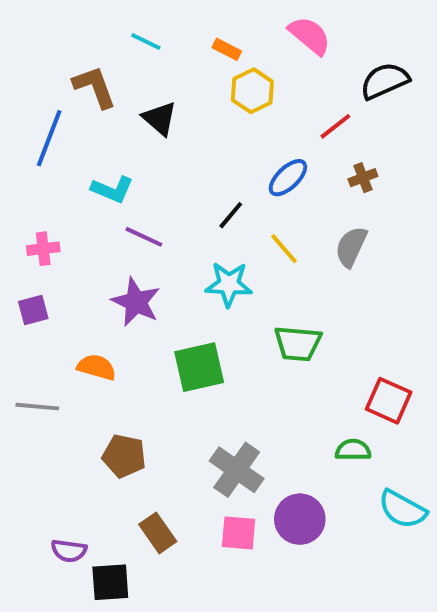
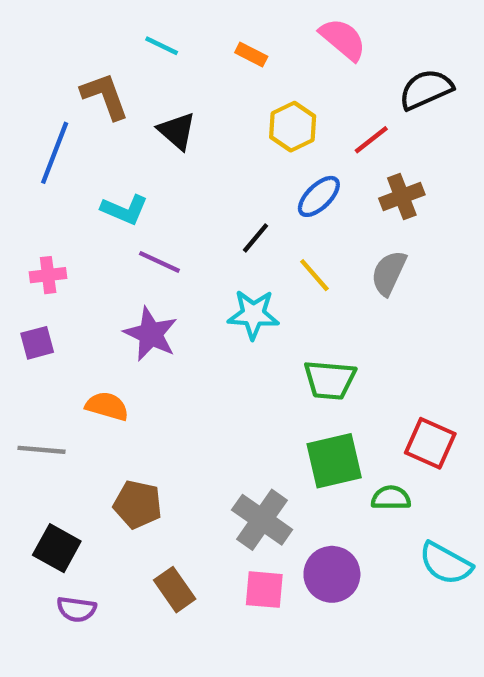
yellow hexagon: (252, 91) -> (293, 127), moved
brown cross: (363, 178) -> (402, 196), size x1.4
green square: (199, 367) -> (334, 461), moved
black square: (110, 582) -> (57, 548), moved, turned 33

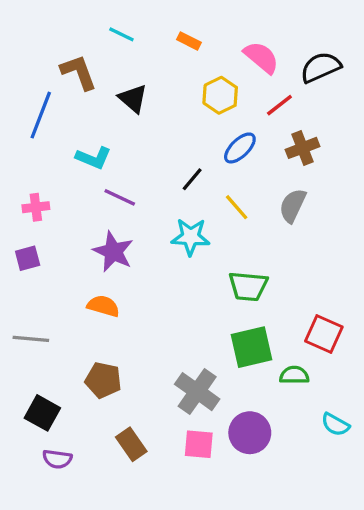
pink semicircle: (343, 39) -> (261, 57), moved
orange semicircle: (107, 406) -> (103, 306), moved
cyan semicircle: (446, 563) -> (335, 424), size x0.7

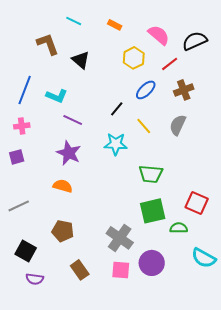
blue line: (41, 115) -> (25, 90), moved
gray line: (31, 339) -> (19, 206), turned -30
cyan semicircle: (335, 424) -> (204, 258), size x1.4

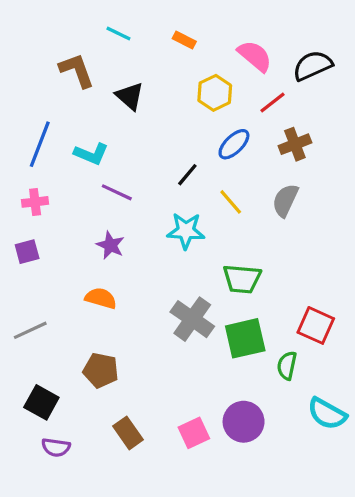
purple star: (69, 153) -> (110, 245), size x0.7
green semicircle: (179, 228) -> (287, 366), turned -78
gray cross: (120, 238) -> (192, 319), moved
pink square: (121, 270) -> (194, 433), turned -30

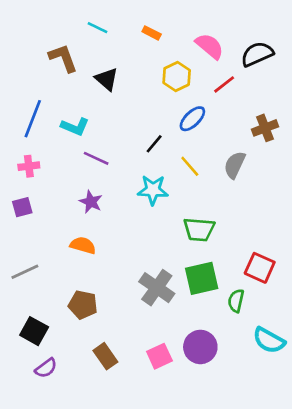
brown cross: (295, 144) -> (265, 128), moved
gray cross: (192, 319) -> (157, 288), moved
purple semicircle: (56, 447) -> (46, 368), turned -45

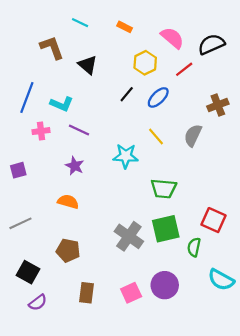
black line: (154, 144) -> (127, 94), moved
pink cross: (29, 166) -> (41, 131), moved
brown rectangle: (105, 356) -> (87, 293), turned 42

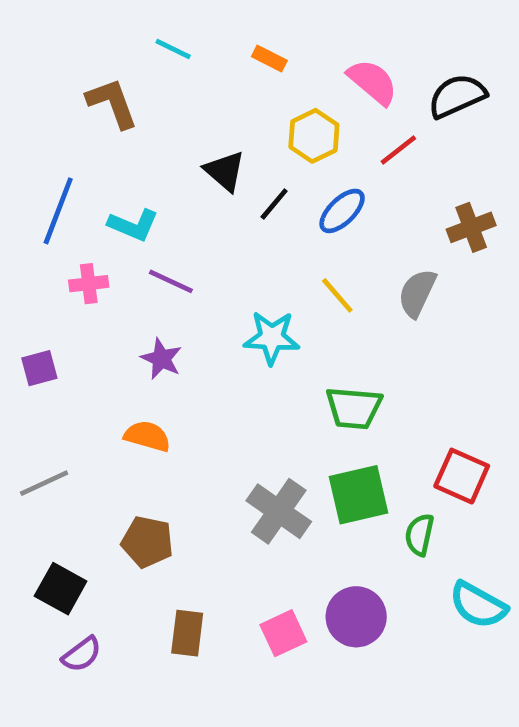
black triangle: (88, 65) -> (225, 171), moved

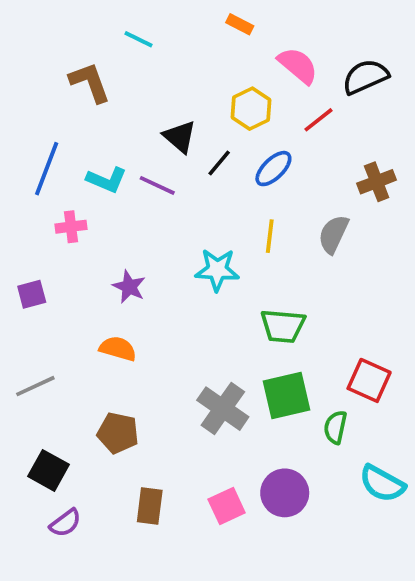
orange rectangle: (269, 58) -> (240, 24), moved
purple line: (171, 281) -> (157, 185), moved
yellow line: (337, 295) -> (270, 236), turned 48

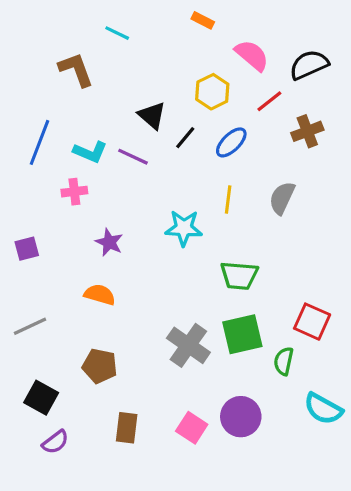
brown cross: (377, 182) -> (307, 131), moved
pink cross: (71, 227) -> (74, 192), moved
pink square: (227, 506) -> (192, 428), turned -32

